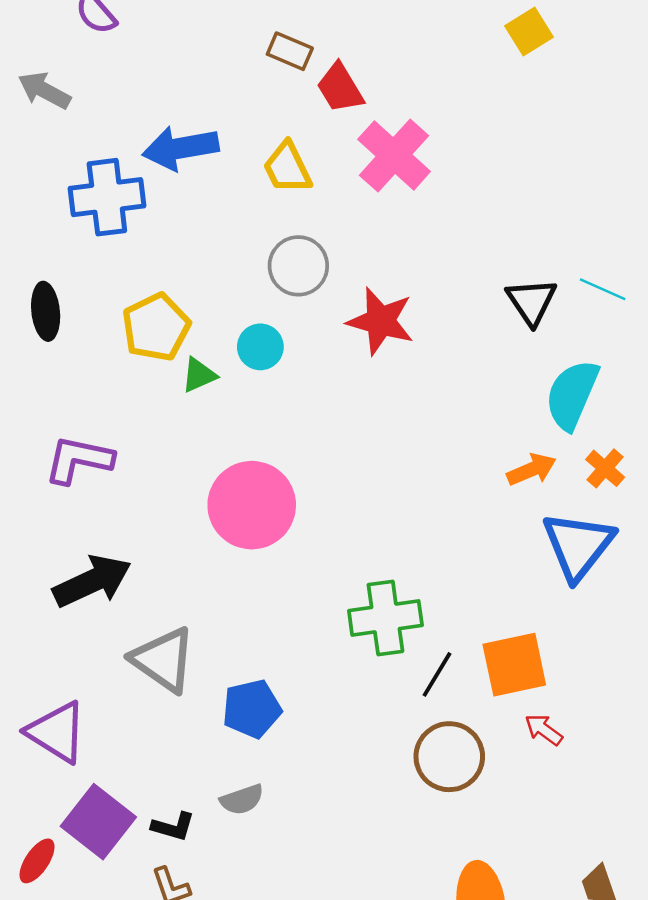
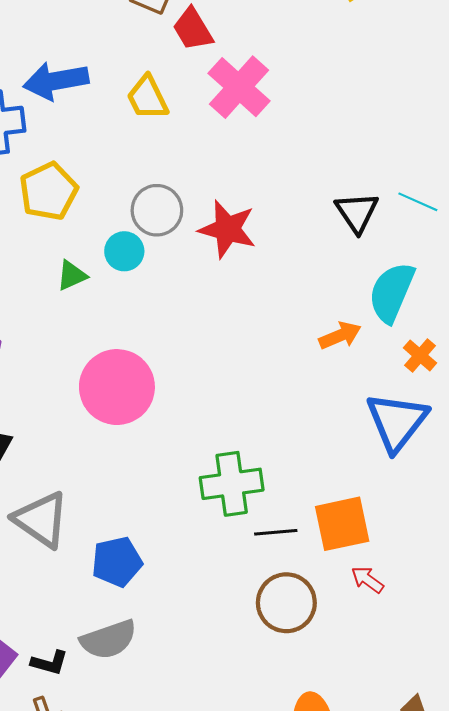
gray circle: (298, 266) -> (157, 210), moved
yellow pentagon: (156, 327) -> (49, 191), moved
orange arrow: (531, 470) -> (340, 335), moved
black line: (437, 674) -> (276, 532), turned 54
gray semicircle: (242, 800) -> (109, 640), size x1.5

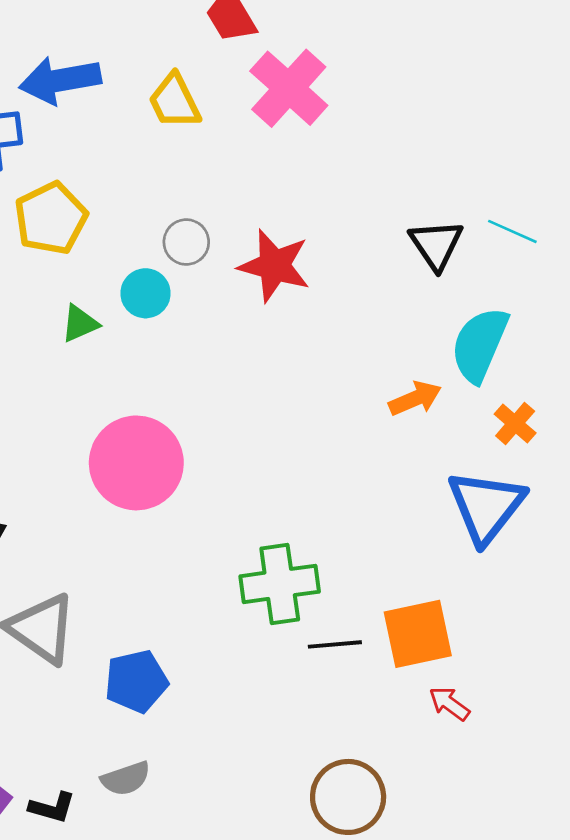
gray circle: (157, 210) -> (186, 242), size x0.7
brown circle: (286, 603) -> (348, 797), moved
gray semicircle: (109, 640) -> (126, 779), size x0.7

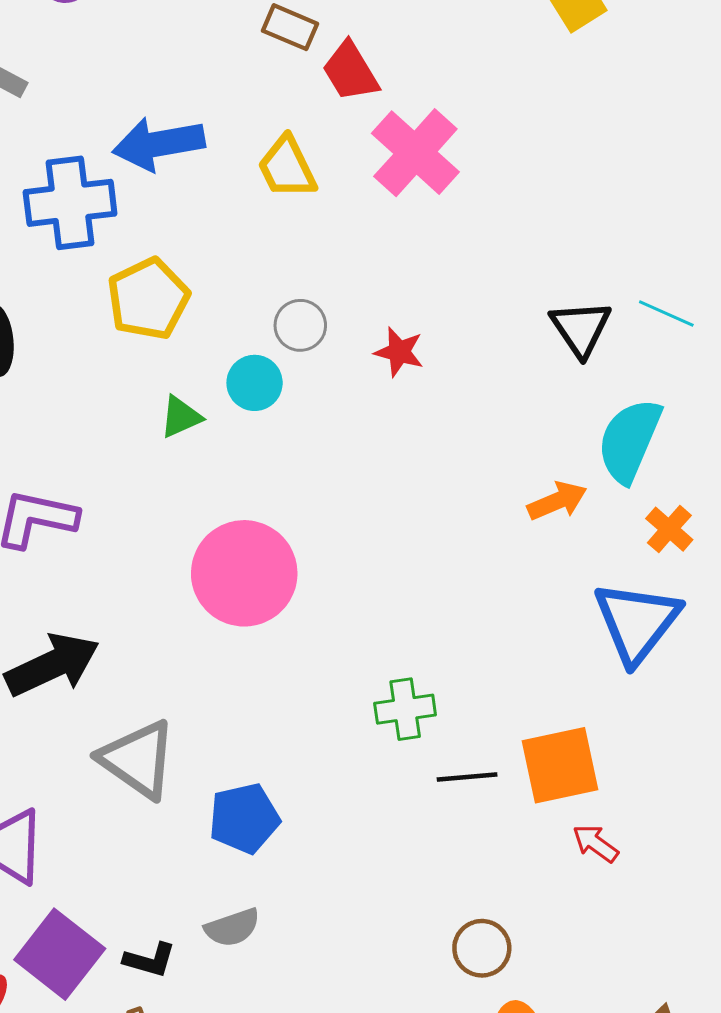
red star: (274, 266) -> (399, 352), size x0.6
green cross: (280, 584) -> (405, 709), size x0.7
brown circle: (348, 797) -> (482, 948), size x0.7

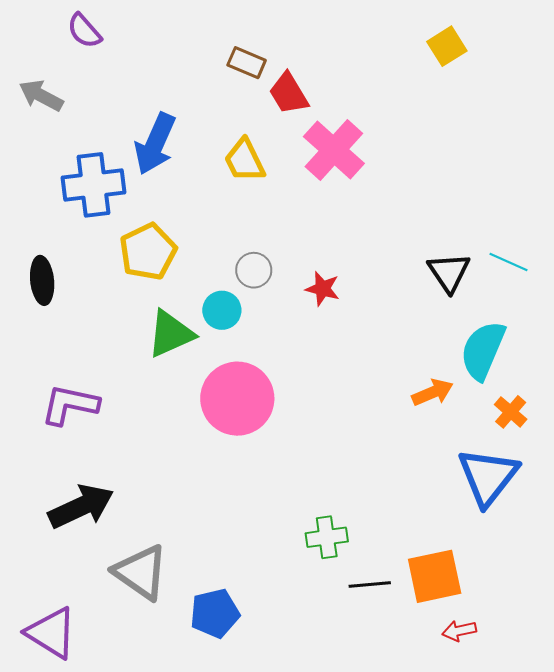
blue arrow: (159, 144) -> (155, 144), turned -56
green triangle: (181, 417) -> (171, 334), size x1.6
pink circle: (244, 573) -> (237, 399), moved
red arrow: (595, 843) -> (459, 631), turned -48

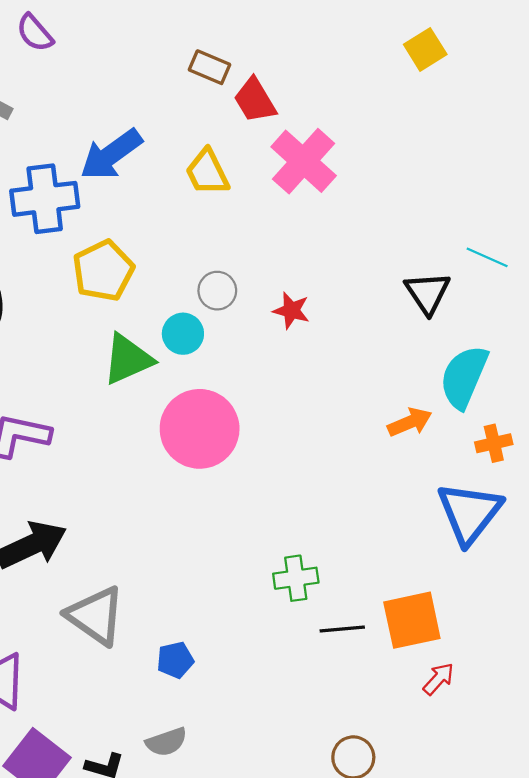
blue arrow: (155, 144) -> (111, 155), turned 30
cyan line: (509, 262) -> (487, 257), moved
orange cross: (511, 412) -> (494, 443), turned 36
blue pentagon: (215, 613) -> (175, 660), size x0.7
red arrow: (459, 631) -> (438, 679), turned 144

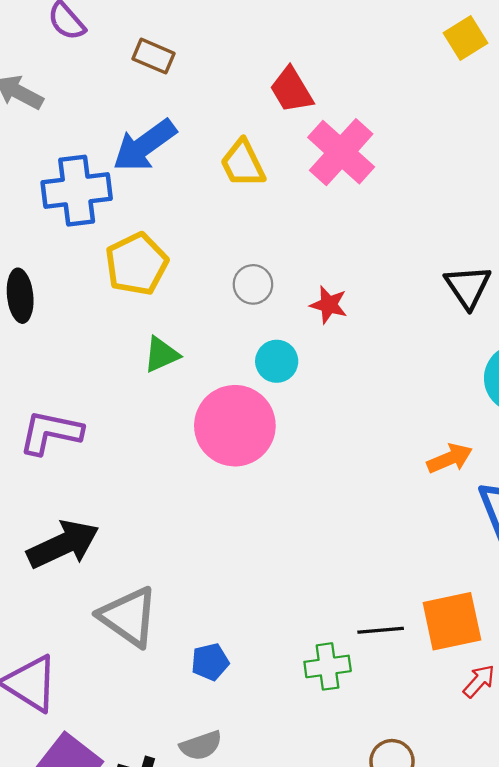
brown rectangle: (210, 67) -> (153, 56), moved
cyan circle: (183, 334) -> (277, 361), moved
green triangle: (128, 359) -> (161, 354), size x0.7
orange arrow: (410, 422) -> (450, 458), moved
green cross: (296, 578) -> (328, 666), moved

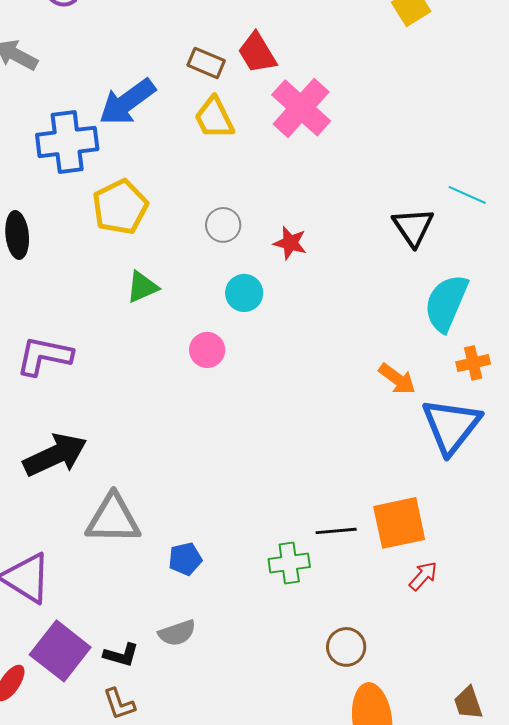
brown rectangle: (153, 56) -> (206, 63), moved
pink circle: (235, 426) -> (207, 350), size x0.5
orange arrow: (450, 458) -> (397, 379), turned 60
gray triangle: (129, 617) -> (113, 519), turned -34

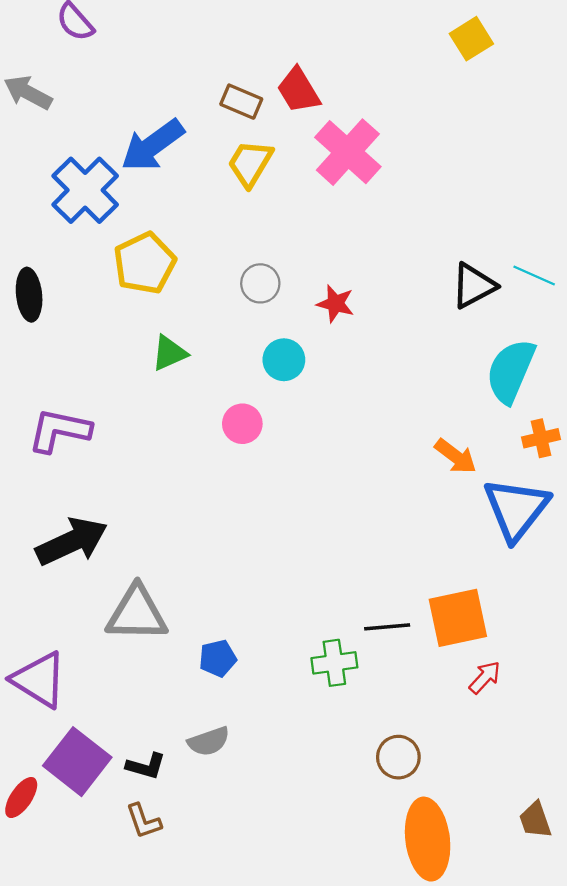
yellow trapezoid: (214, 118) -> (250, 163), turned 57
blue cross: (67, 142) -> (85, 190), turned -38
cyan line: (467, 195) -> (534, 276), moved
black triangle: (413, 227) -> (474, 286), turned 36

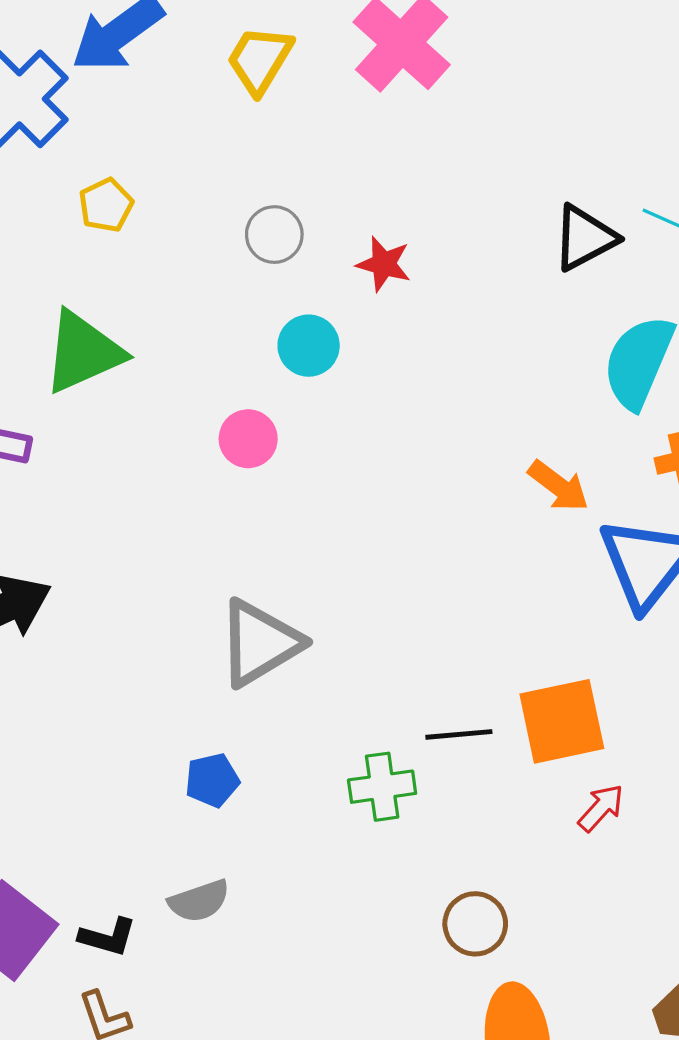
yellow pentagon: (145, 263) -> (106, 205), size x0.6
green triangle: (169, 353) -> (83, 352), moved, size x1.6
gray triangle: (137, 613) -> (260, 643), moved, turned -32

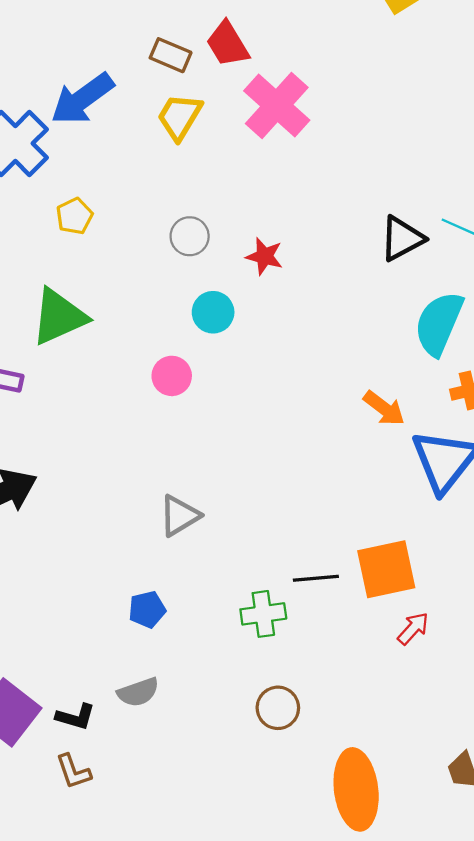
gray triangle: (260, 643) -> (180, 516), size x0.7
brown circle: (475, 924) -> (278, 708), moved

